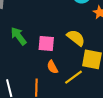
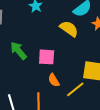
yellow semicircle: (76, 38) -> (69, 29), moved

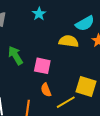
yellow semicircle: (69, 29) -> (69, 41), turned -36

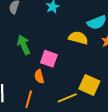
orange semicircle: (46, 90) -> (39, 76), moved

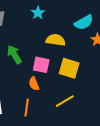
yellow semicircle: (78, 38) -> (56, 40), moved
yellow square: (89, 85) -> (69, 68), moved

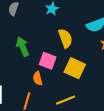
yellow semicircle: (56, 40) -> (65, 38), turned 54

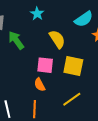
green arrow: (23, 47) -> (16, 40), moved

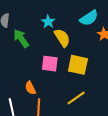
cyan star: (37, 14) -> (48, 22), moved
orange semicircle: (40, 85) -> (30, 88), moved

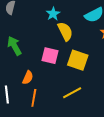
green arrow: (21, 38) -> (14, 46), moved
orange semicircle: (30, 88) -> (28, 78), turned -136

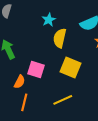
yellow semicircle: (65, 31) -> (60, 38), turned -144
pink square: (50, 56) -> (36, 70), moved

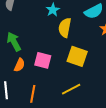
orange semicircle: (19, 82) -> (19, 65), moved

